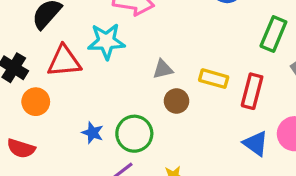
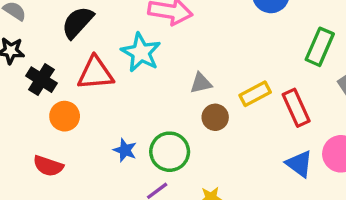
cyan star: (106, 41) -> (141, 52), turned 30
yellow rectangle: (214, 79) -> (255, 94), turned -44
red rectangle: (252, 91) -> (296, 108), turned -40

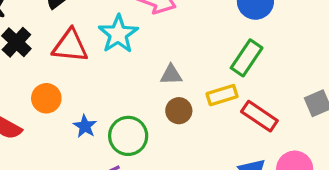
green rectangle: (320, 47) -> (247, 58), moved
red rectangle: (296, 108) -> (259, 116), turned -42
orange circle: (65, 116) -> (46, 98), moved

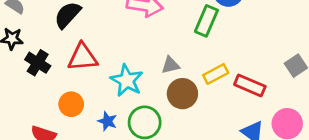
cyan star: (118, 34) -> (127, 80), moved
green rectangle: (247, 58) -> (206, 21), moved
brown circle: (179, 111) -> (182, 94), size x1.4

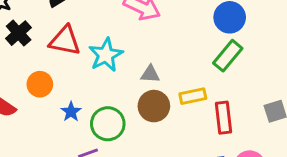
green rectangle: (206, 21) -> (228, 56), moved
cyan star: (127, 80) -> (106, 55), moved
red rectangle: (250, 85) -> (223, 118), turned 44

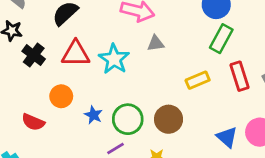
gray triangle: (150, 74) -> (156, 43), moved
brown circle: (154, 106) -> (169, 119), moved
red rectangle: (223, 118) -> (240, 76), moved

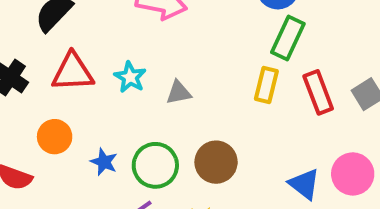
gray triangle: (156, 43) -> (179, 93), moved
cyan star: (114, 59) -> (130, 77), size x0.7
yellow rectangle: (198, 80) -> (266, 85), moved, turned -50

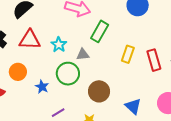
green rectangle: (288, 38) -> (100, 31), moved
green circle: (155, 165) -> (68, 74), moved
blue triangle: (304, 184) -> (133, 106), moved

